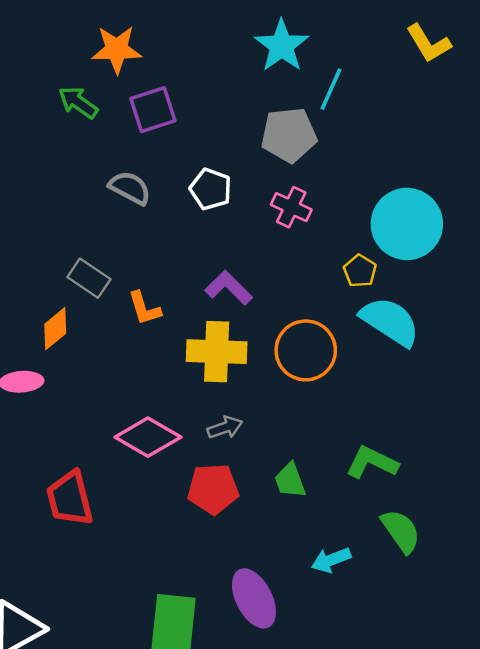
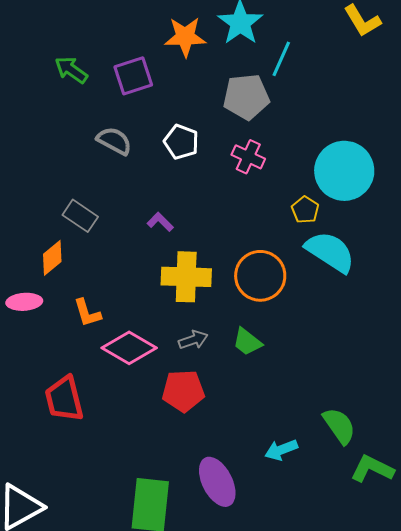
orange star: (117, 49) -> (185, 37), moved
purple L-shape: (229, 288) -> (160, 222), moved, size x0.7
orange L-shape: (144, 308) -> (87, 313), moved
green L-shape: (372, 462) -> (372, 469), moved
green trapezoid: (290, 480) -> (247, 342), moved, turned -32

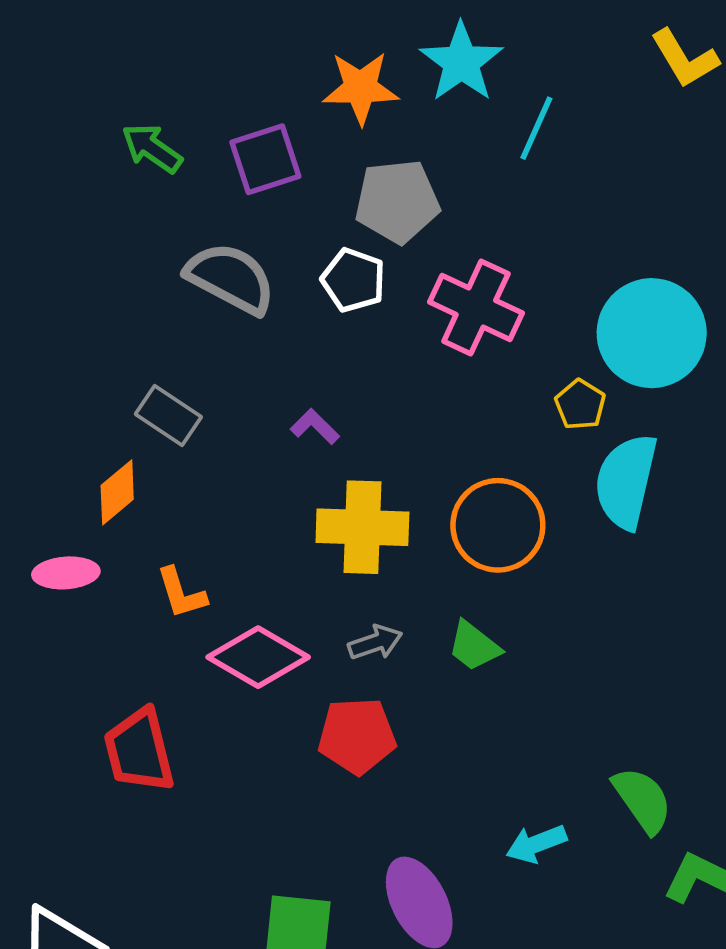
gray pentagon: (246, 97) -> (397, 201), moved
gray semicircle: (114, 141) -> (231, 278), size x1.4
pink cross: (248, 157) -> (476, 308), size x1.5
cyan semicircle: (330, 252) -> (626, 481), turned -110

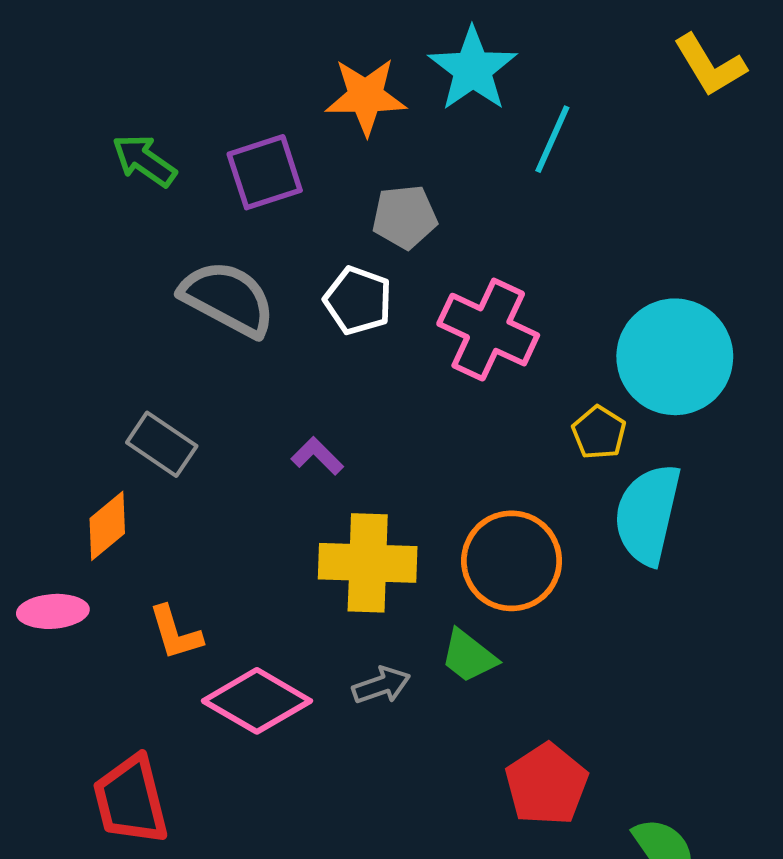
gray pentagon: (397, 201) -> (405, 217), size x0.7
green trapezoid: (474, 646) -> (469, 656), moved
red pentagon: (357, 736) -> (547, 784), moved, turned -30

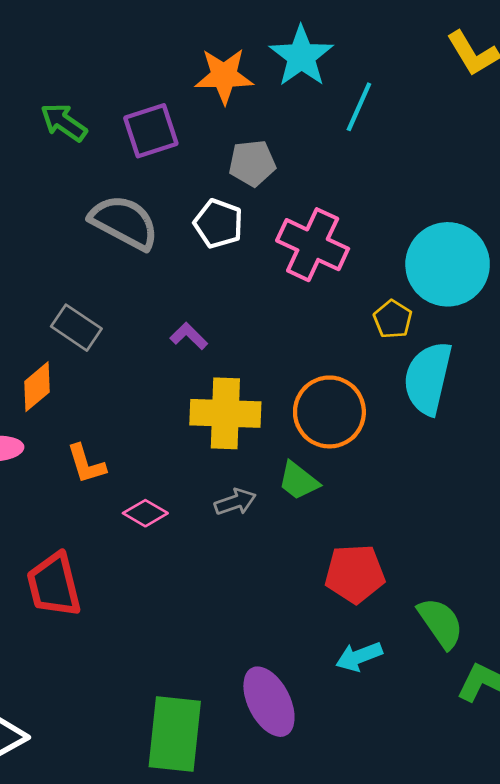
pink diamond: (257, 701) -> (145, 513), size x0.6
red pentagon: (547, 784) -> (355, 574), turned 30

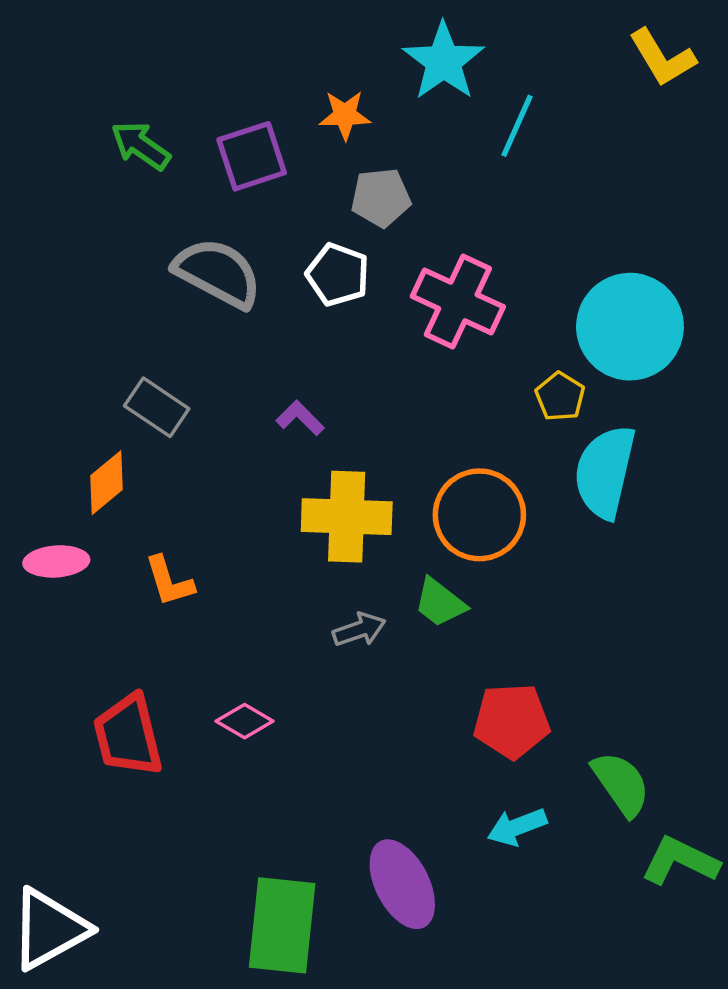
orange star: (224, 76) -> (345, 115), moved, size x0.7
pink diamond: (145, 513) -> (245, 721), moved

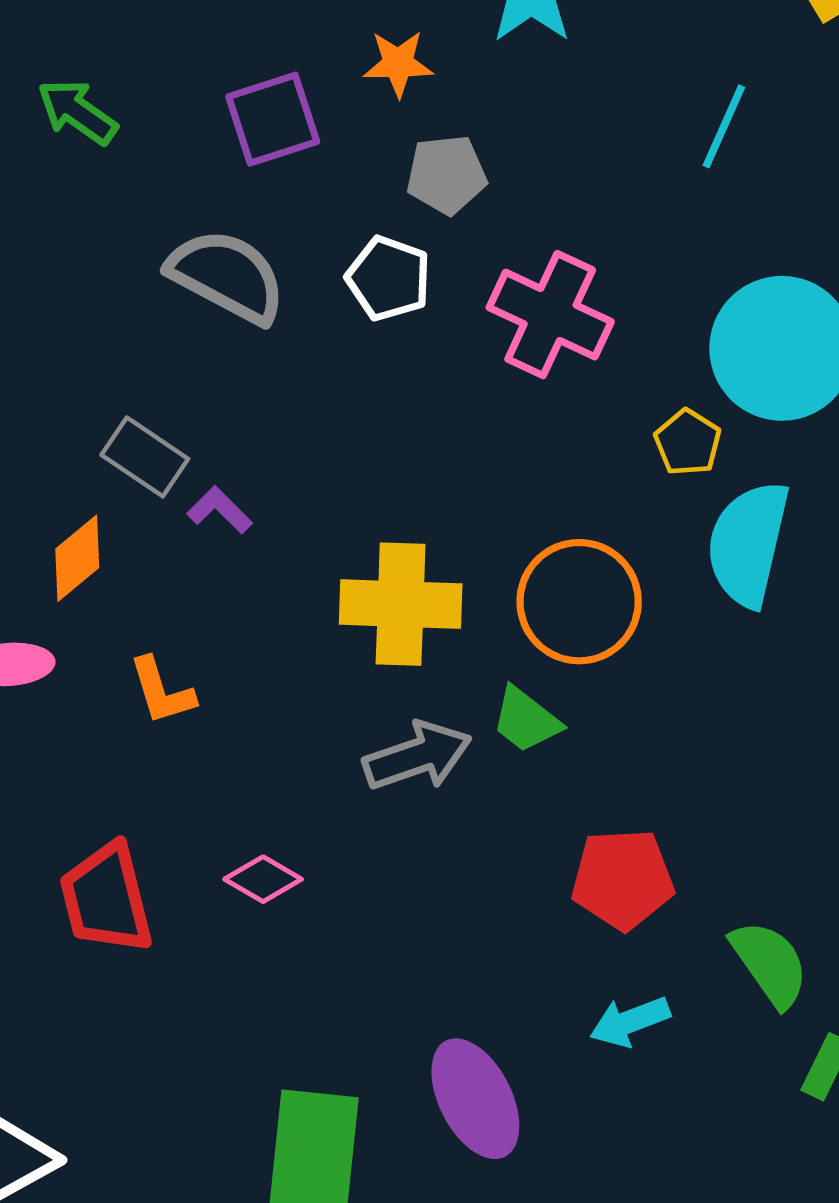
cyan line: (517, 126) -> (724, 126), moved
green arrow: (141, 146) -> (77, 112), moved
purple L-shape: (300, 418) -> (220, 510), moved
gray arrow: (359, 630) -> (417, 756), size x1.5

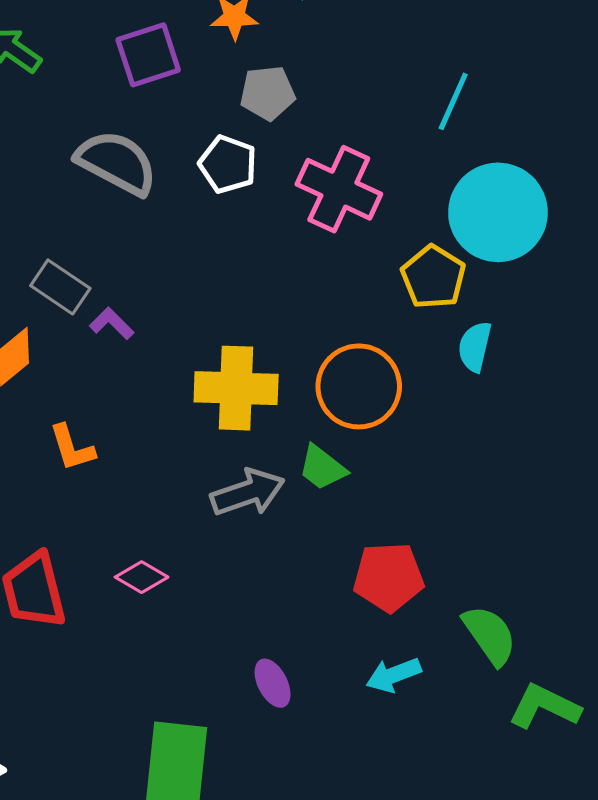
cyan line: (724, 126) -> (453, 101), moved
yellow pentagon: (688, 442) -> (433, 277), size x1.4
cyan semicircle: (748, 544) -> (475, 347), size x0.6
purple ellipse: (475, 1099) -> (273, 683), moved, size x0.6

